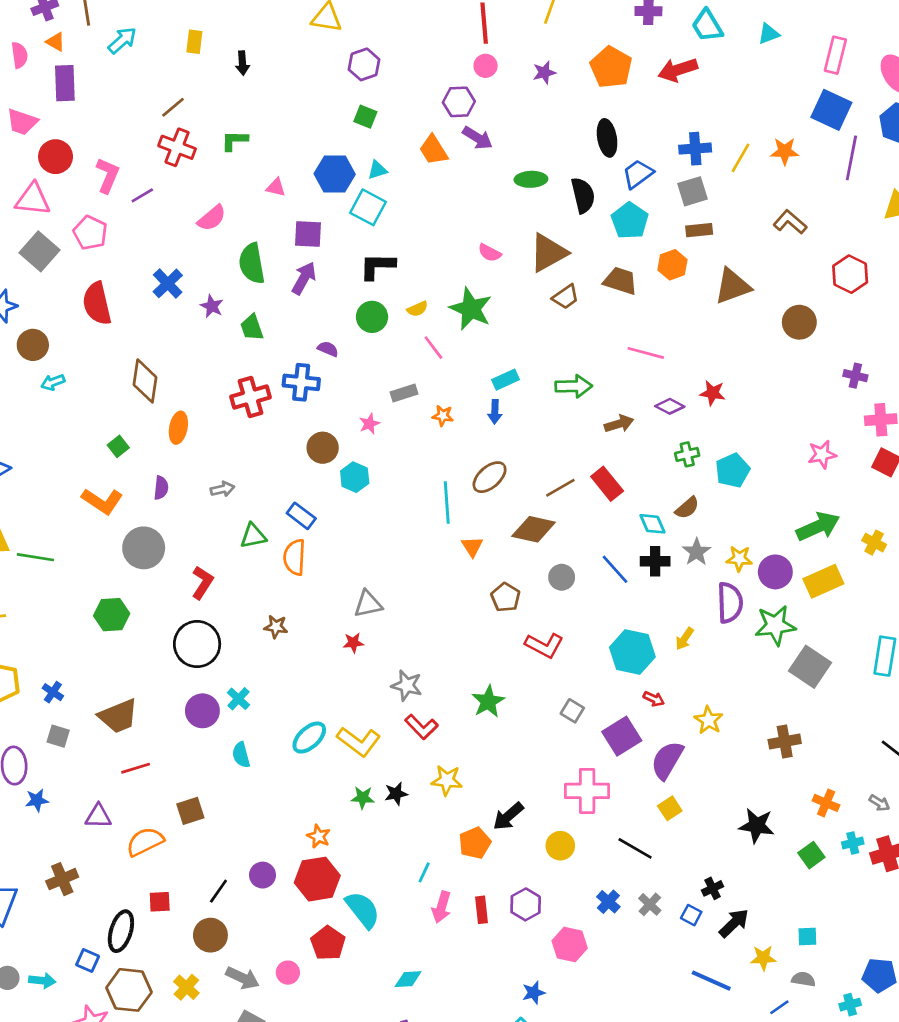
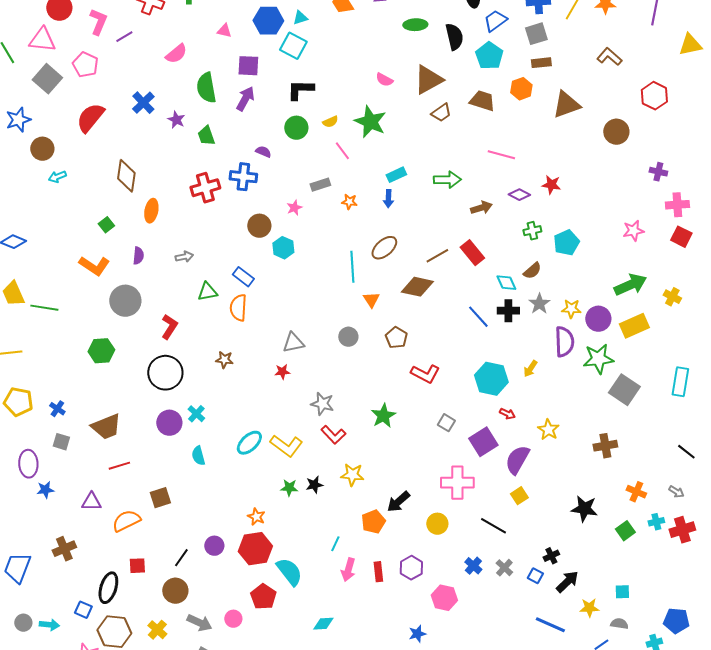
red semicircle: (97, 304) -> (90, 118), turned 52
gray circle: (562, 577) -> (348, 337), moved

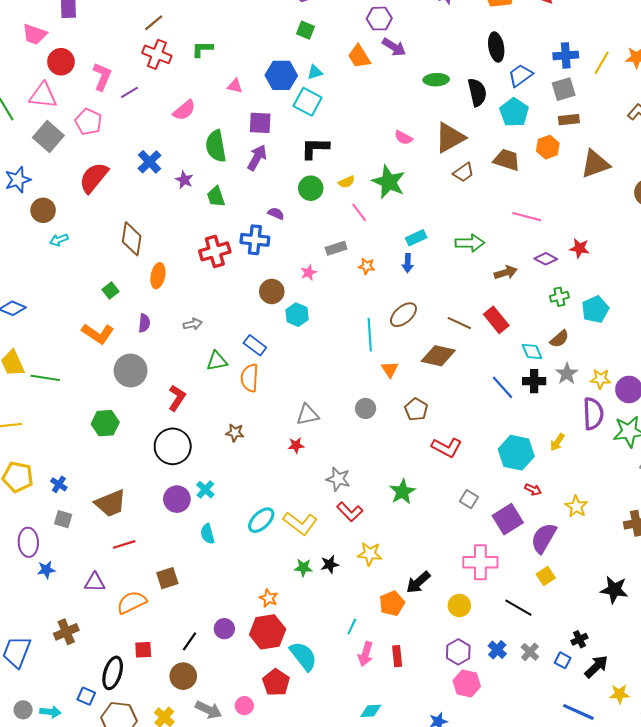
brown line: (437, 256) -> (459, 323), turned 55
purple hexagon: (411, 568) -> (458, 652), moved
cyan diamond: (323, 624) -> (371, 711), moved

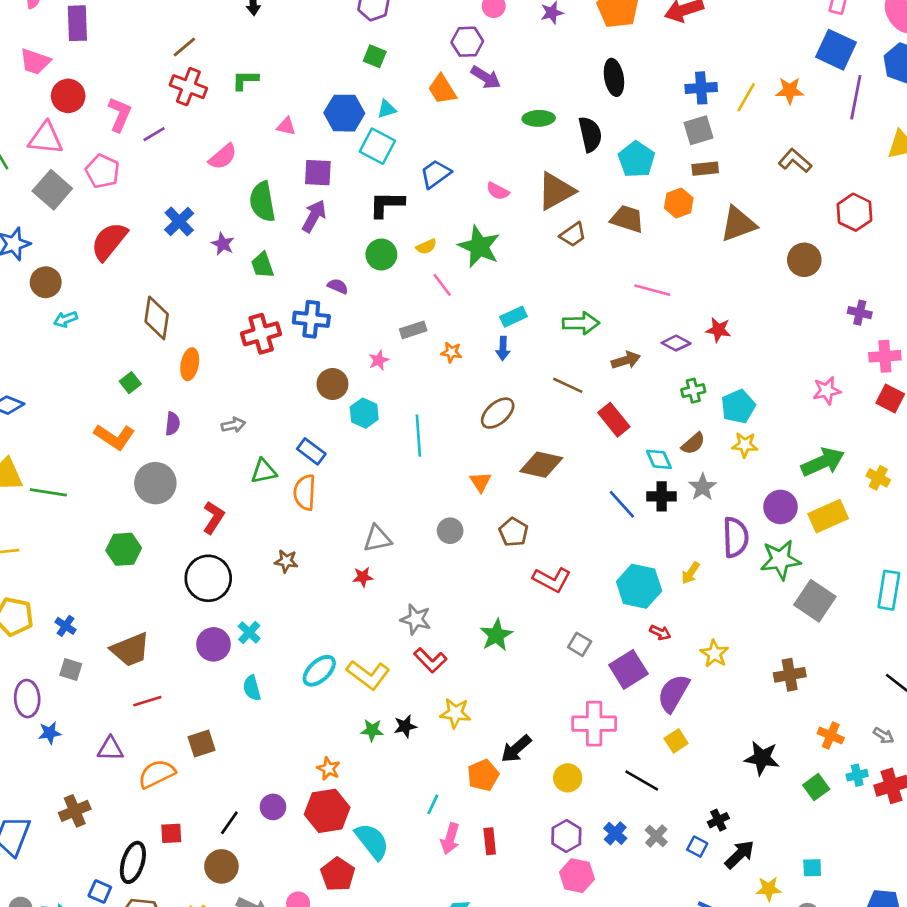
blue trapezoid: (520, 75) -> (436, 174), moved
brown line: (459, 323) -> (568, 385), moved
cyan line: (370, 335) -> (418, 436), moved
yellow star: (601, 379) -> (745, 445), moved

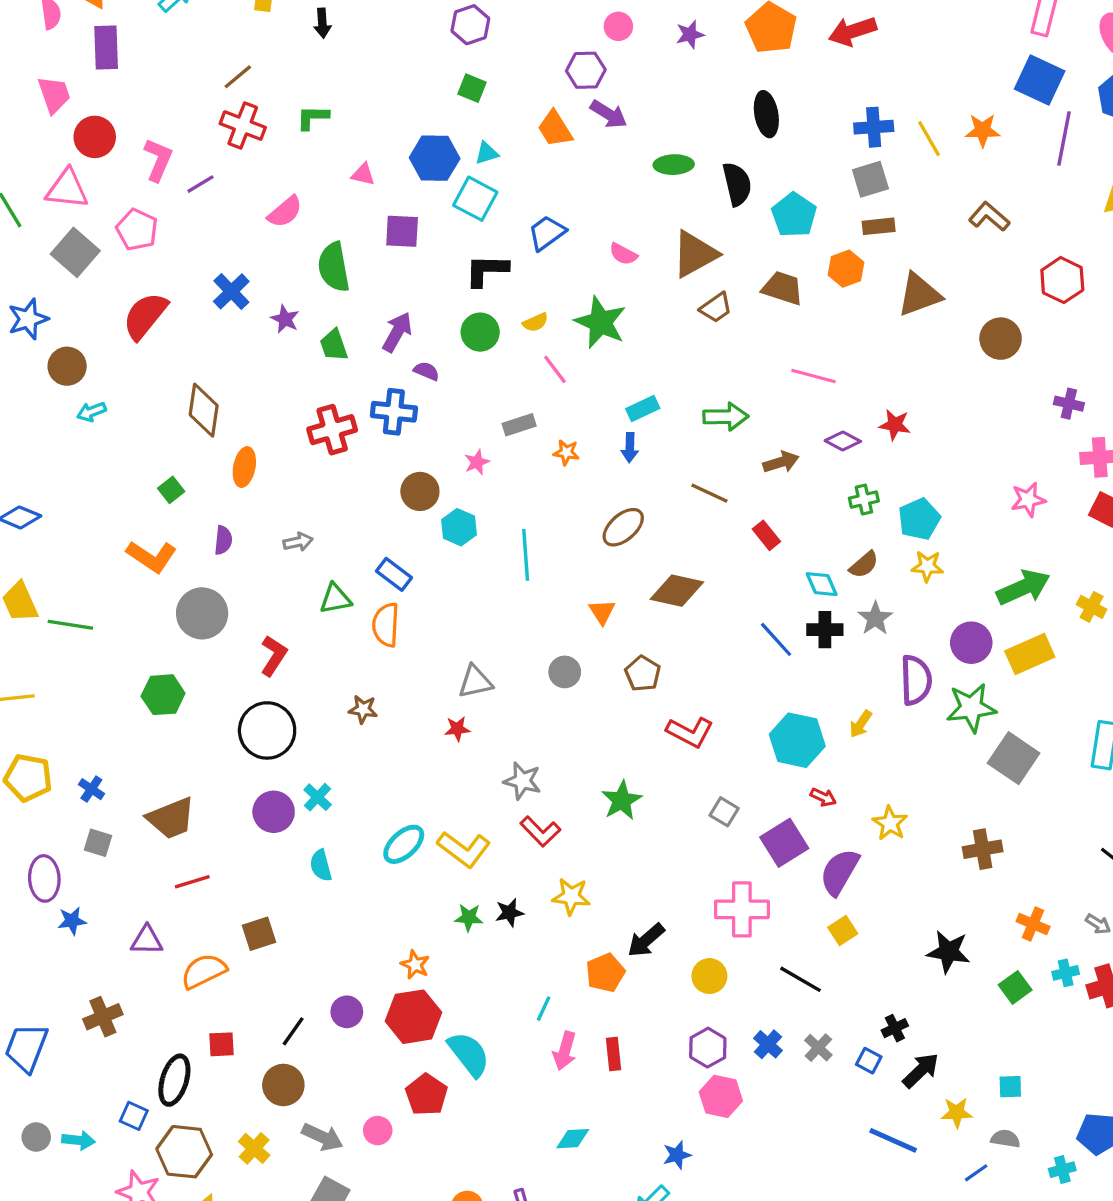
pink trapezoid: (35, 62) -> (54, 95), turned -128
yellow line: (746, 97) -> (929, 139), turned -60
purple arrow: (314, 216) -> (397, 332), moved
red rectangle: (614, 420) -> (766, 535), size x0.7

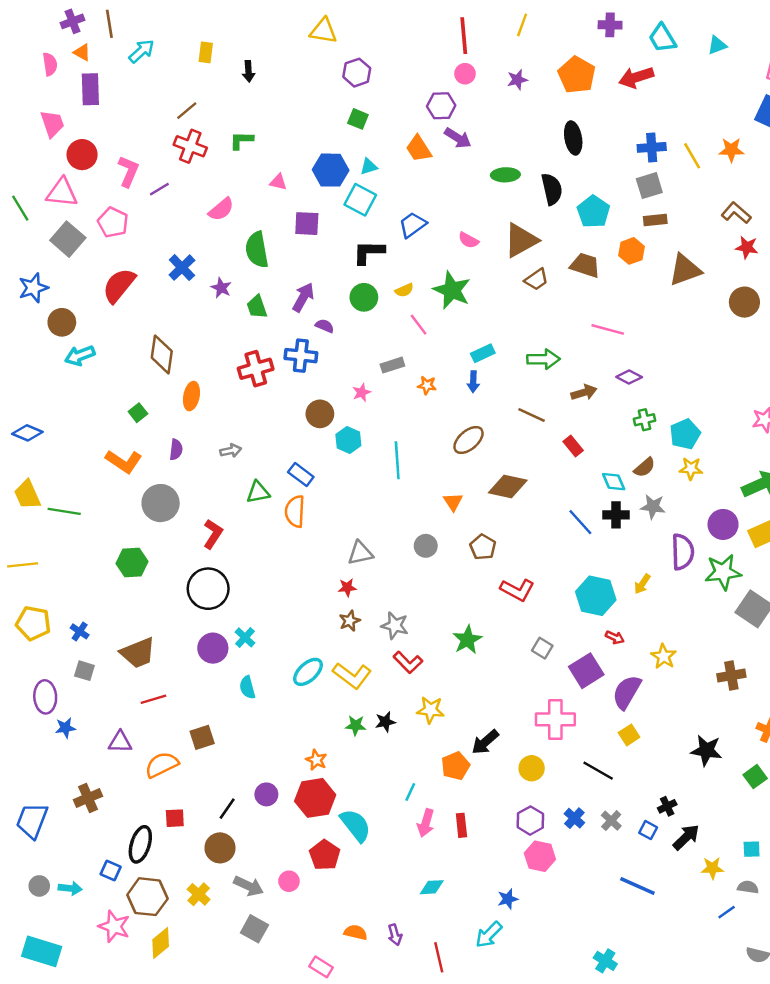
cyan arrow: (91, 412) -> (80, 356), size x1.4
red star: (895, 425) -> (747, 247), moved
gray star: (875, 618) -> (653, 507), turned -30
brown star: (363, 709) -> (350, 621), moved, turned -30
blue line: (893, 1140) -> (637, 886), moved

